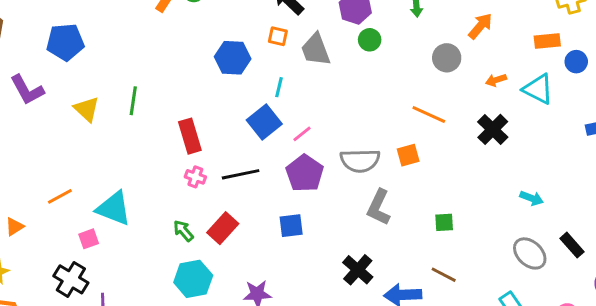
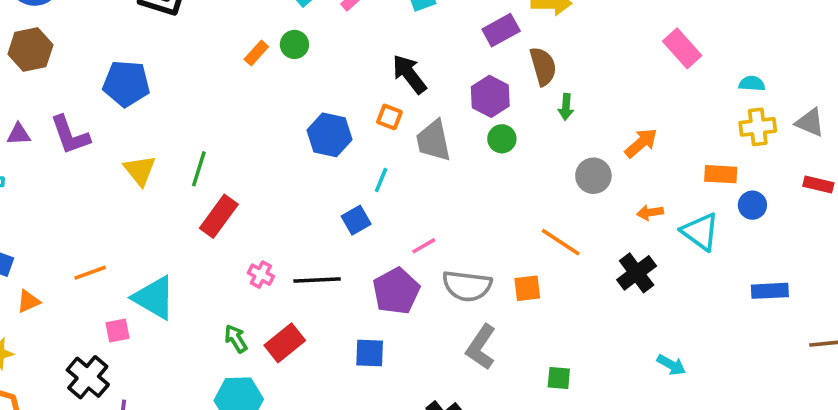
blue square: (264, 122) -> (356, 220), size x0.7
pink line: (302, 134) -> (424, 246), moved
red rectangle: (190, 136) -> (219, 216), moved, turned 44

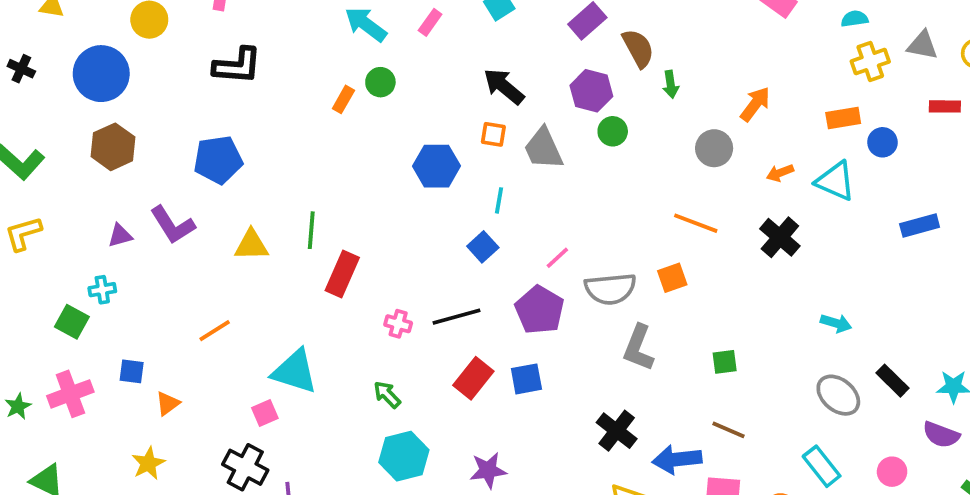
yellow triangle: (140, 170) -> (251, 245), turned -40
orange line: (90, 273) -> (215, 331), moved
red rectangle: (285, 343) -> (473, 378), moved

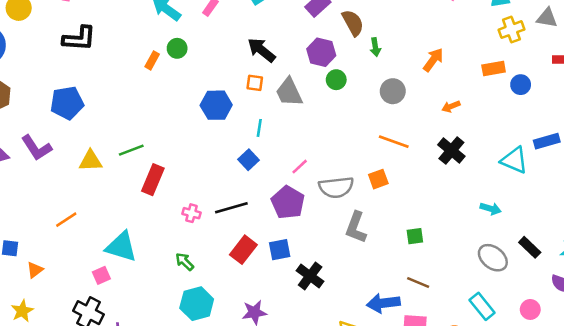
gray circle: (714, 148) -> (393, 91), moved
cyan triangle: (835, 181) -> (514, 160), moved
green line: (311, 230) -> (131, 150), turned 65
black cross: (617, 431) -> (310, 276), moved

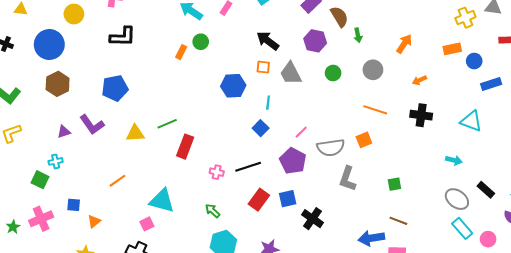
green circle: (336, 80) -> (333, 73), moved
blue rectangle: (547, 141) -> (491, 84), moved
black cross: (451, 151) -> (421, 115), turned -30
cyan rectangle: (482, 306) -> (462, 228), moved

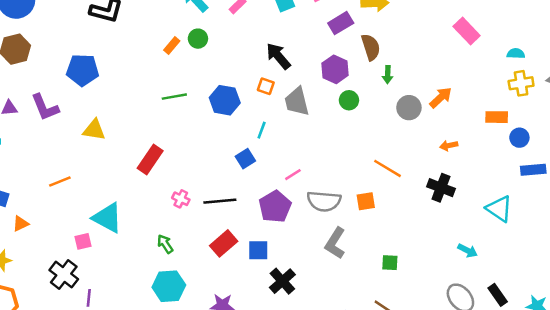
gray circle: (373, 70) -> (409, 108), moved
green circle: (333, 73) -> (349, 100), moved
green line: (167, 124) -> (174, 97), moved

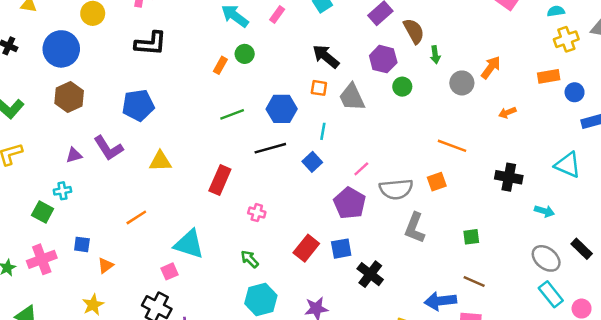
black cross: (441, 188) -> (509, 177), moved
black line: (220, 201) -> (270, 148), moved

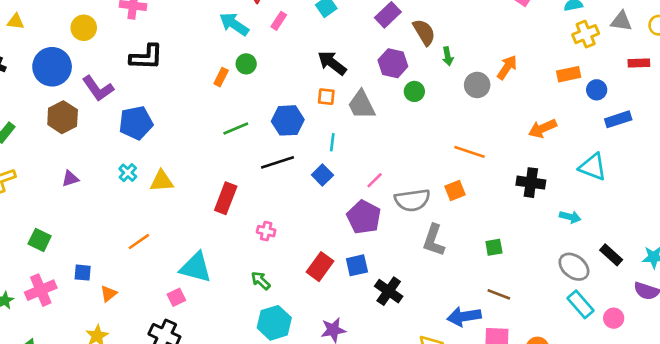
orange arrow: (507, 113) -> (542, 128), moved, size x1.5
purple L-shape: (108, 148) -> (98, 88), moved
cyan cross: (62, 191) -> (128, 173), moved, turned -35

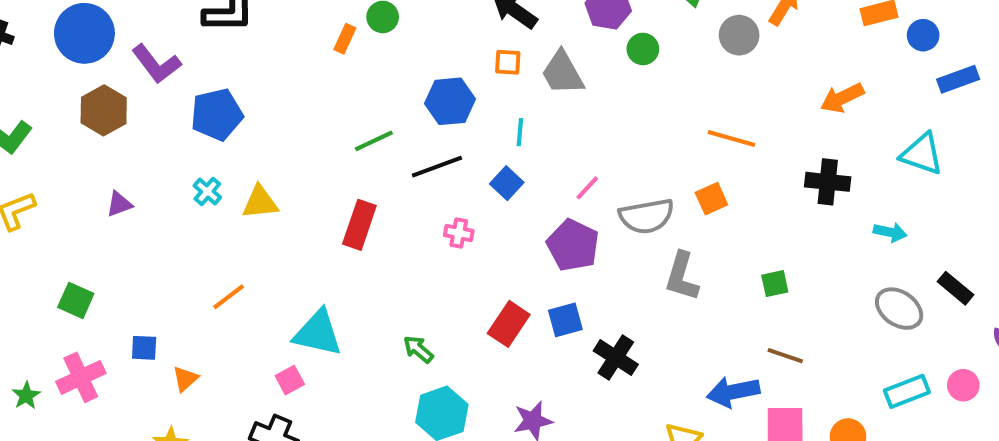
green line: (236, 128) -> (374, 141), moved
pink cross: (266, 231) -> (459, 233), moved
cyan rectangle: (580, 304) -> (907, 391), moved, turned -68

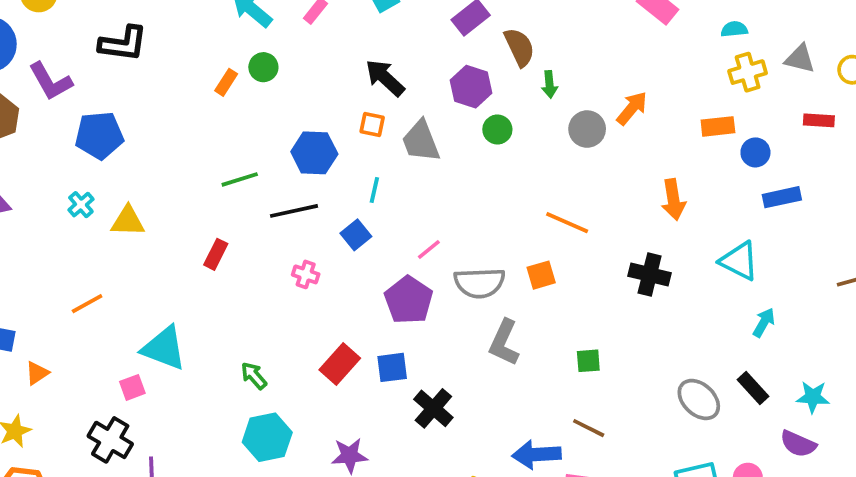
orange arrow: (842, 98) -> (673, 200), turned -81
red rectangle: (359, 225) -> (216, 254), size x0.7
cyan arrow: (890, 232) -> (764, 323), moved, turned -80

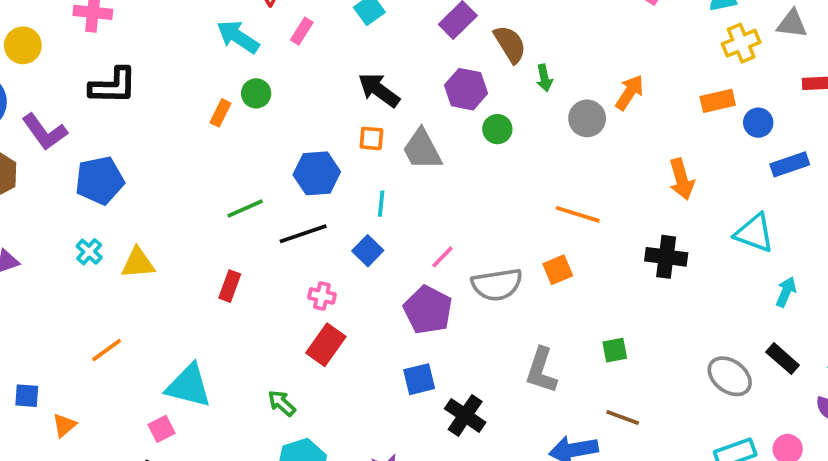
gray L-shape: (504, 343) -> (541, 370), moved
red rectangle: (340, 364) -> (326, 345), moved

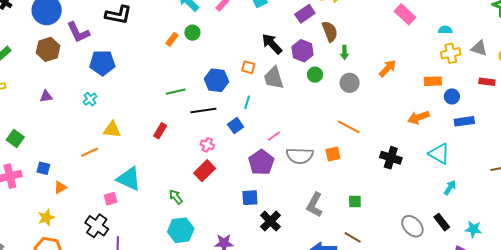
black arrow: (379, 90) -> (272, 44), moved
gray circle: (587, 118) -> (350, 83), moved
orange arrow: (682, 179) -> (418, 117), moved, turned 75
yellow triangle: (138, 263) -> (112, 130), moved

